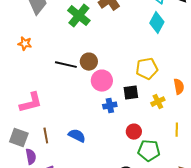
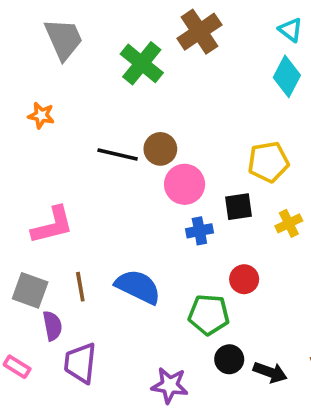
blue semicircle: (77, 136) -> (138, 287), size x1.4
green pentagon: (149, 151) -> (209, 315), moved

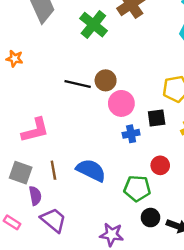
orange star: (41, 115) -> (15, 59), moved
purple trapezoid: (80, 363) -> (53, 220), turned 124

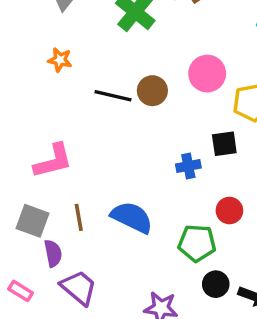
orange star: (15, 59) -> (60, 60), moved
pink circle: (121, 103) -> (207, 74), moved

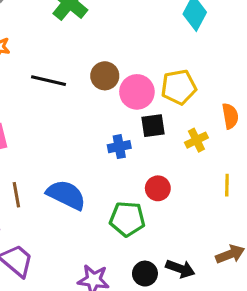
pink circle: (207, 74) -> (137, 92), moved
brown circle: (152, 91) -> (105, 76), moved
black circle: (216, 284) -> (145, 274), moved

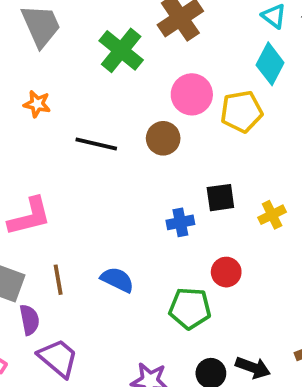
yellow pentagon: (179, 87) -> (241, 112), moved
pink circle: (137, 92) -> (192, 94), moved
blue semicircle: (66, 195) -> (117, 280), size x0.7

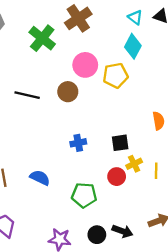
black square: (220, 198) -> (120, 143), moved
yellow cross: (272, 215) -> (134, 164), moved
red circle: (226, 272) -> (117, 177), moved

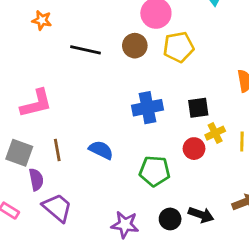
yellow pentagon: (115, 75) -> (179, 47), moved
blue cross: (78, 143) -> (148, 108), size x1.5

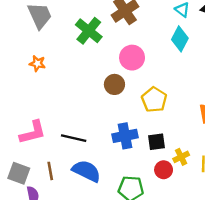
yellow pentagon: (179, 47) -> (154, 100), moved, turned -30
black line: (85, 50) -> (74, 138), moved
black square: (198, 108) -> (157, 142), moved
blue semicircle: (101, 150) -> (86, 171), size x1.4

